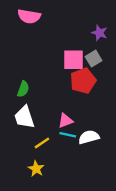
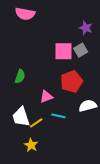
red pentagon: (83, 81) -> (72, 81), moved
white trapezoid: (24, 117) -> (21, 117), moved
pink triangle: (65, 121) -> (46, 97), moved
white semicircle: (89, 137) -> (88, 106), moved

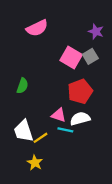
pink semicircle: (25, 14) -> (37, 28), moved, turned -36
pink square: (63, 51) -> (71, 57), turned 30
pink triangle: (46, 97) -> (59, 115), moved, turned 40
white semicircle: (88, 106) -> (80, 119), moved

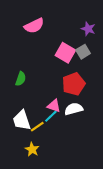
cyan line: (65, 130) -> (51, 116), moved, turned -56

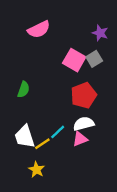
pink triangle: (54, 106) -> (80, 139), moved, turned -40

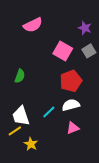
gray square: (94, 59) -> (89, 51), moved
pink triangle: (80, 139) -> (73, 128), moved
yellow line: (42, 144) -> (15, 131), moved

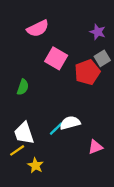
pink square: (63, 51) -> (56, 58), moved
red pentagon: (71, 81) -> (87, 72), moved
white semicircle: (71, 105) -> (70, 123), moved
pink triangle: (73, 128) -> (95, 147), moved

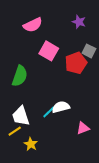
purple star: (98, 32) -> (79, 22), moved
gray square: (102, 58) -> (89, 51), turned -32
green semicircle: (23, 87) -> (20, 76), size x1.5

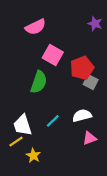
purple star: (79, 22) -> (95, 24), moved
gray square: (89, 51) -> (91, 82), moved
green semicircle: (20, 76) -> (39, 82), moved
white semicircle: (61, 107) -> (82, 116), moved

